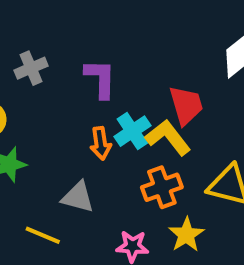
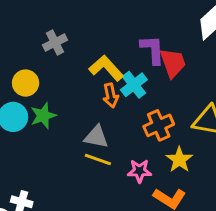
purple L-shape: (100, 79) -> (153, 50), moved
yellow L-shape: (168, 137) -> (106, 68), moved
yellow line: (43, 235) -> (98, 160), moved

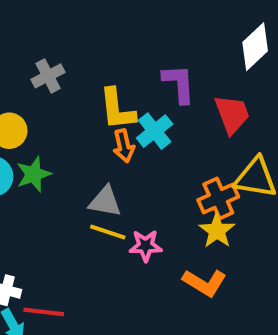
red trapezoid: (173, 63) -> (232, 114), moved
yellow L-shape: (106, 68) -> (117, 109), turned -144
orange cross: (159, 125) -> (218, 198), moved
pink star: (139, 171) -> (146, 246), moved

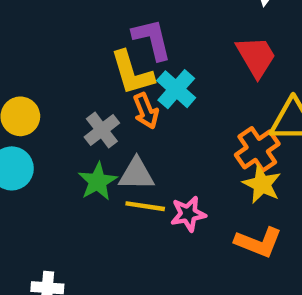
gray cross: (48, 76) -> (102, 130), moved
purple L-shape: (179, 84) -> (152, 39), moved
green star: (34, 174) -> (98, 181), moved

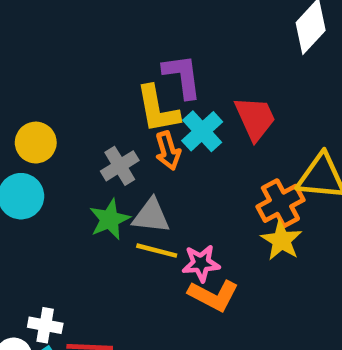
red trapezoid: (256, 57) -> (255, 118), moved
orange L-shape: (258, 242) -> (213, 295), moved

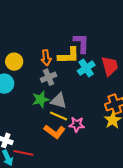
yellow L-shape: (158, 109) -> (69, 56), turned -90
orange arrow: (168, 151) -> (46, 58), moved
orange L-shape: (213, 295) -> (55, 132), moved

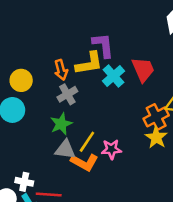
gray triangle: (59, 101) -> (65, 150), moved
yellow line: (59, 116) -> (87, 142), turned -72

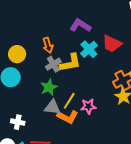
purple L-shape: (103, 45) -> (80, 26), turned -50
yellow L-shape: (89, 63) -> (70, 63), moved
red trapezoid: (143, 69) -> (112, 44), turned 140
white cross: (24, 182) -> (18, 122), moved

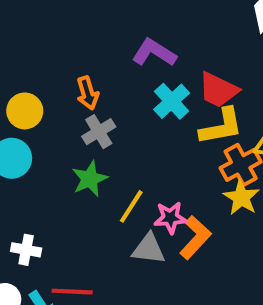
yellow L-shape: (70, 63) -> (221, 127), moved
gray triangle: (52, 107) -> (149, 249), moved
orange L-shape: (68, 117) -> (195, 238), moved, turned -75

